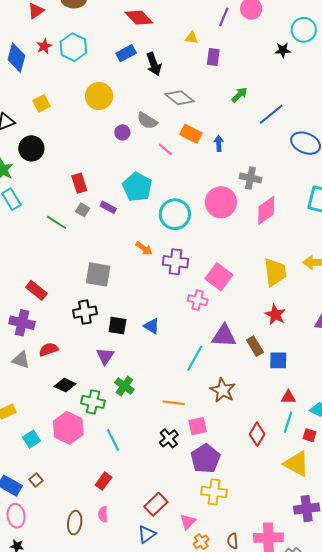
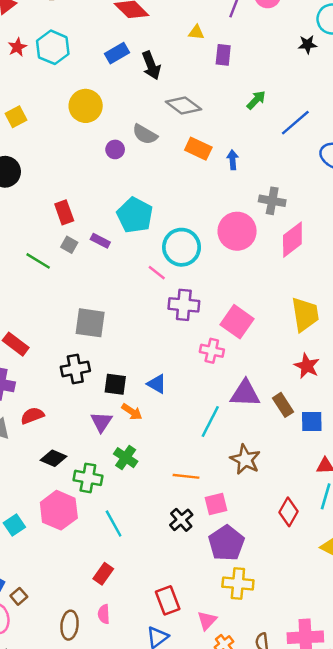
pink line: (165, 149) -> (157, 273), moved
orange arrow: (144, 248) -> (132, 412), moved
brown square: (36, 480) -> (19, 596), moved
red rectangle: (156, 504) -> (168, 600), turned -65

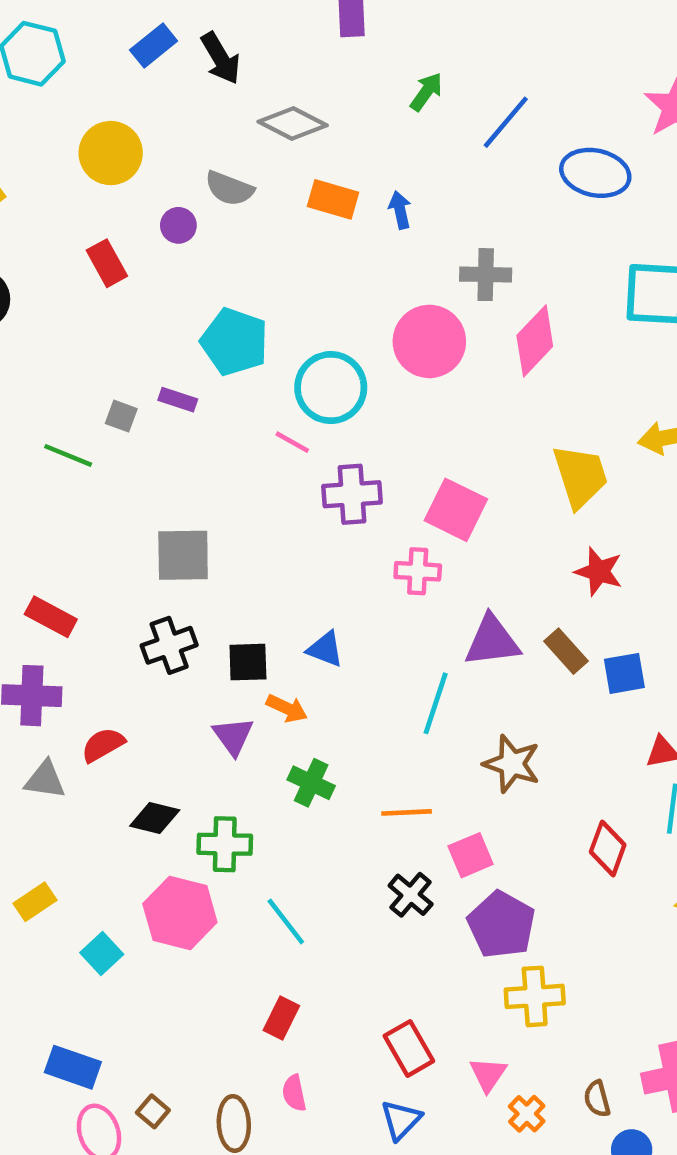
red rectangle: (64, 212) -> (107, 263), moved
green cross: (126, 458) -> (311, 783), moved
brown square: (19, 596) -> (153, 1111), moved

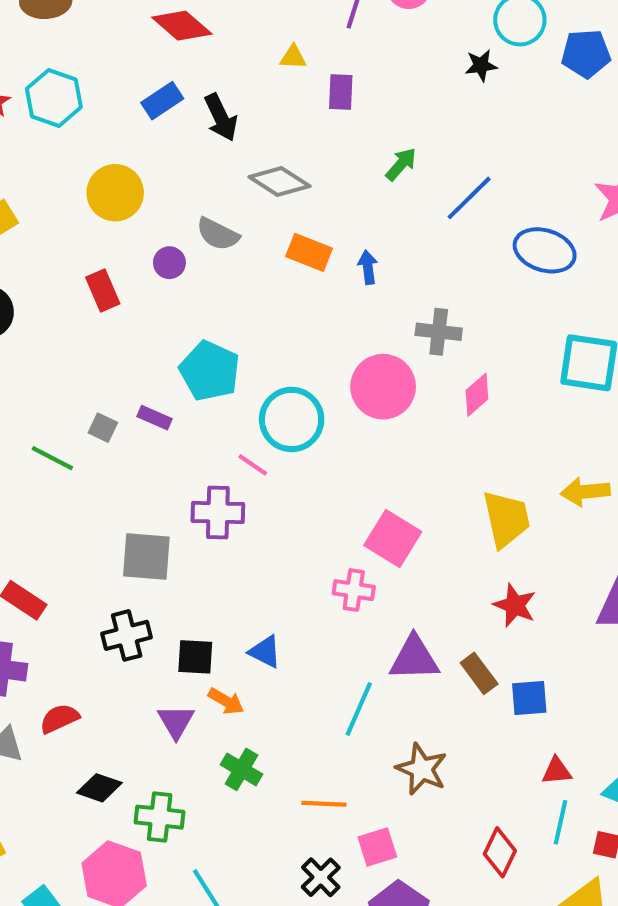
pink diamond: (535, 341) -> (477, 395), size x0.7
purple cross: (352, 494) -> (218, 512), moved

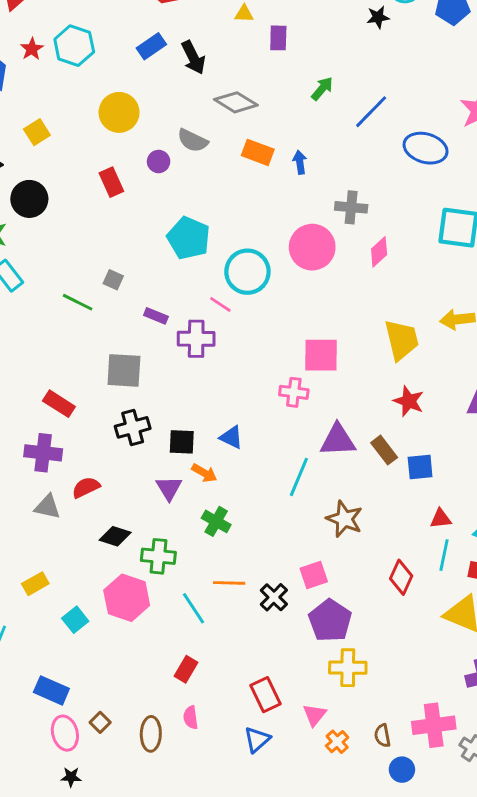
purple rectangle: (154, 418) -> (156, 316), moved
pink square: (393, 539) -> (321, 355), turned -30
gray square: (146, 556) -> (124, 370), moved
orange line: (324, 804) -> (229, 583), moved

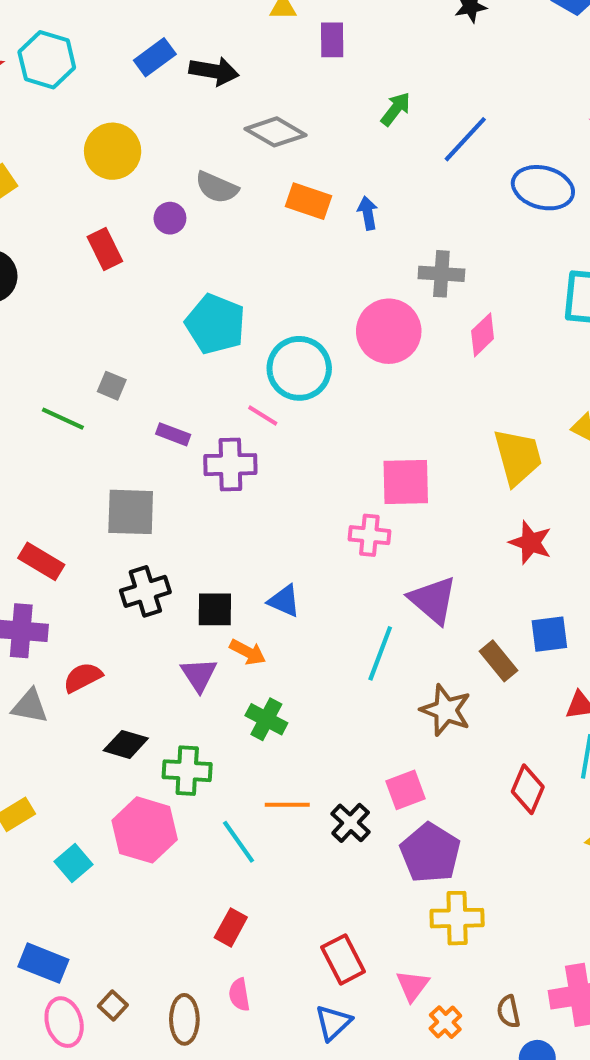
black arrow: (193, 58) -> (214, 71), turned -52
purple triangle: (338, 440) -> (433, 600), turned 45
brown rectangle: (384, 450) -> (499, 661), moved

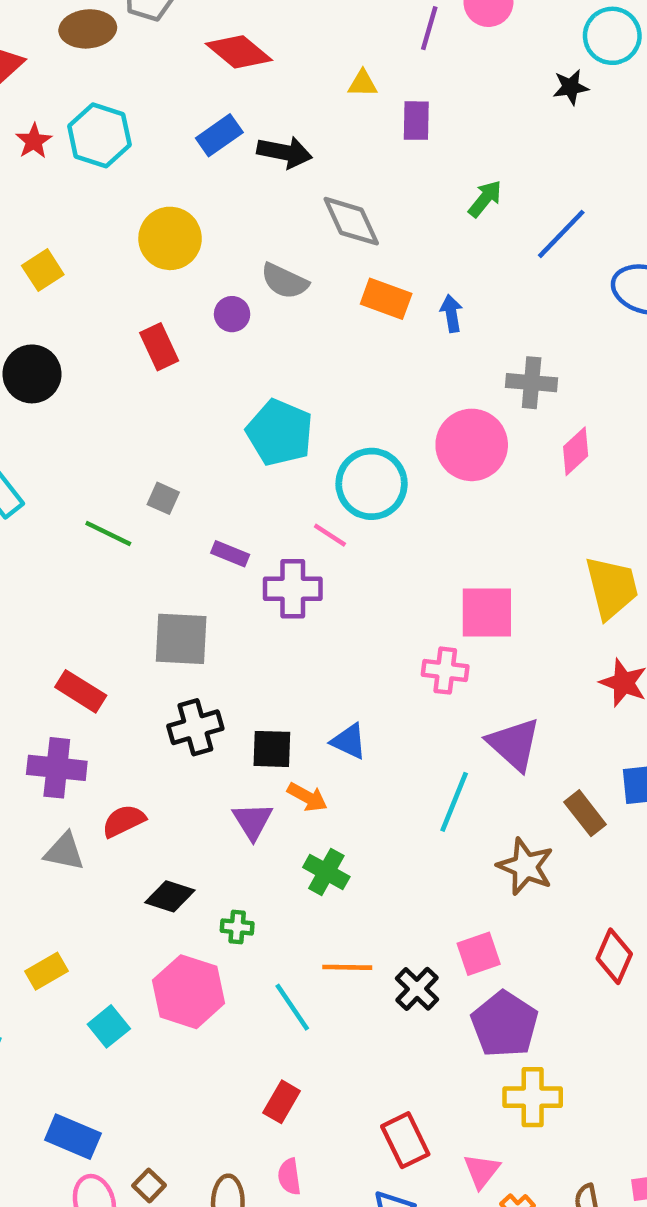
gray diamond: (276, 132) -> (351, 221), turned 34
green cross: (187, 771) -> (237, 927), size x0.6

